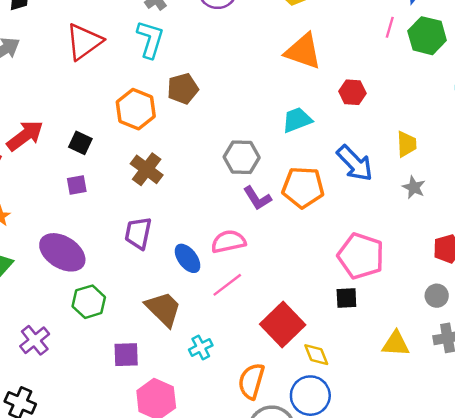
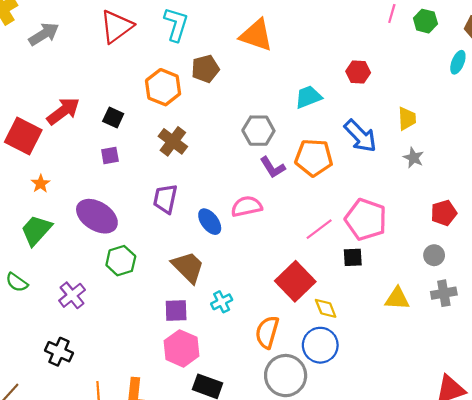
green hexagon: (427, 36) -> (425, 21), size x0.7
orange triangle: (303, 51) -> (256, 35), moved
pink line: (227, 285) -> (319, 229), moved
purple square: (126, 355) -> (176, 310), moved

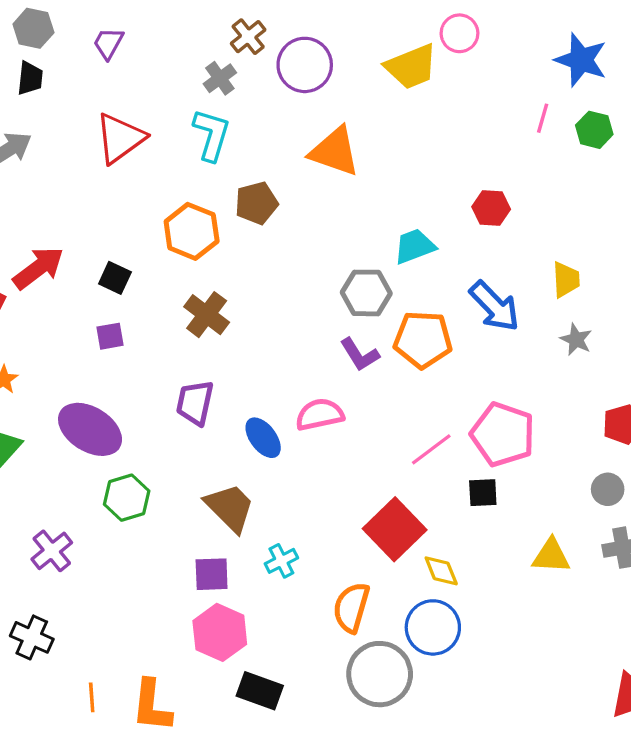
gray hexagon: (258, 131) -> (366, 293), moved

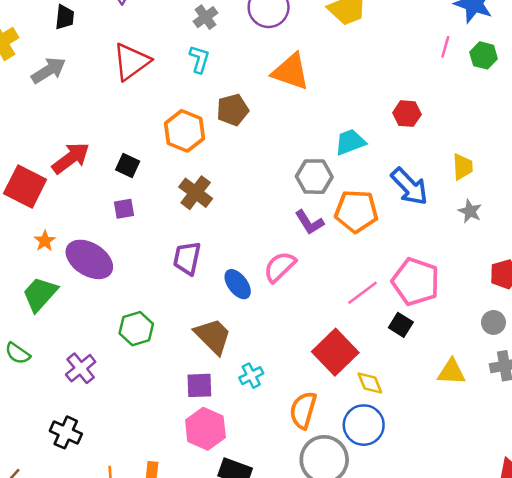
cyan L-shape: (212, 135) -> (199, 59), size x0.7
pink semicircle: (320, 414) -> (280, 267), turned -32
purple ellipse: (90, 429) -> (89, 259), moved
black square: (483, 493) -> (401, 325), turned 35

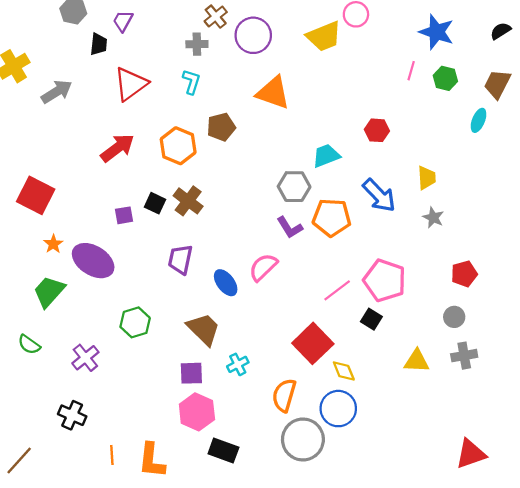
black trapezoid: (65, 17) -> (99, 44), moved
gray cross: (205, 17) -> (197, 44), turned 35
red arrow: (71, 158) -> (117, 148), moved
black square: (128, 165) -> (155, 203), moved

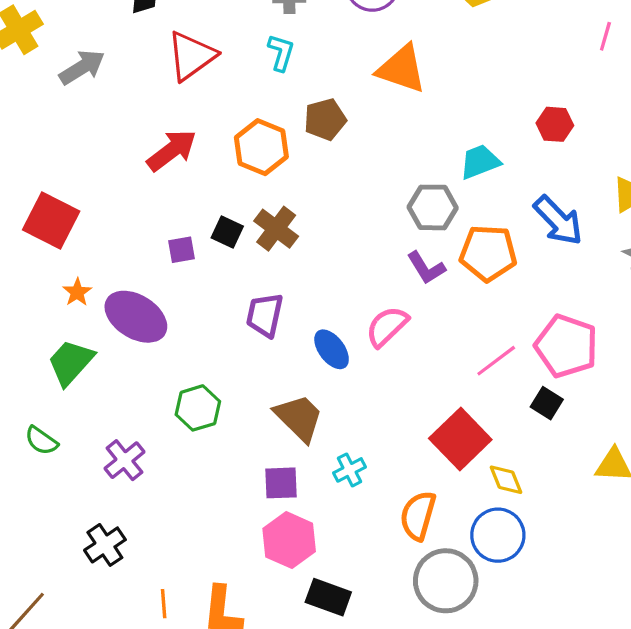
black cross: (72, 415) -> (105, 545), turned 32

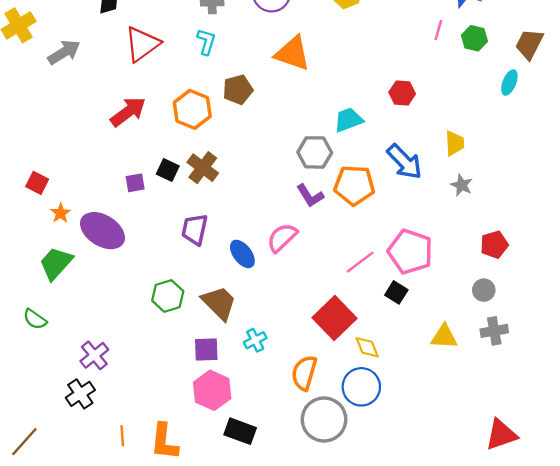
red square: (51, 220) -> (37, 183), moved, size x0.6
green hexagon: (198, 408) -> (168, 296), moved
purple cross: (124, 460) -> (94, 355), moved

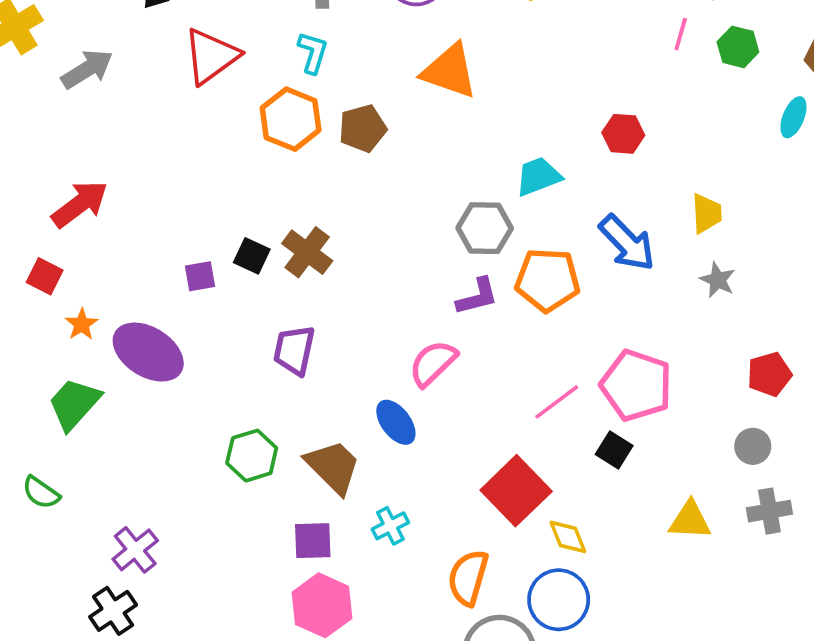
orange hexagon: (192, 109) -> (291, 119), moved
red arrow: (128, 112) -> (80, 204), moved
purple L-shape: (310, 196) -> (477, 297), turned -72
blue ellipse: (242, 254) -> (396, 422), moved

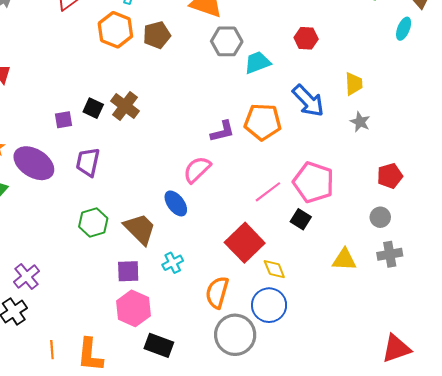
gray hexagon: (485, 228) -> (227, 41), moved
purple trapezoid: (294, 350) -> (88, 162), moved

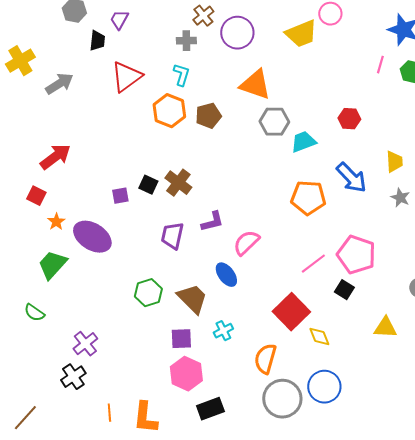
purple L-shape: (222, 131) -> (212, 222), moved
purple trapezoid: (88, 162) -> (172, 236), moved
blue circle: (269, 305) -> (324, 387), moved
black rectangle: (159, 345) -> (210, 409), turned -40

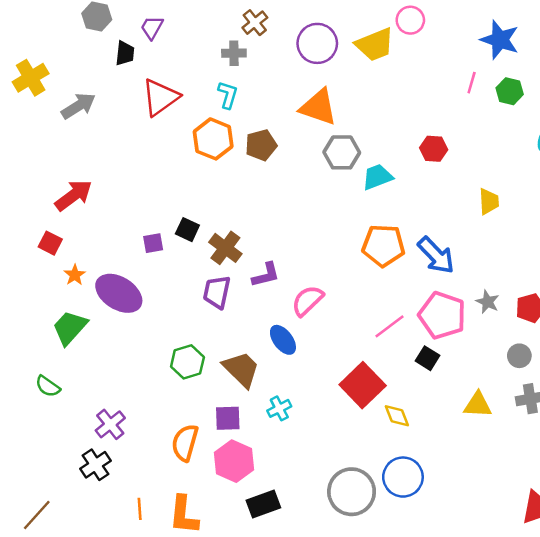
purple circle: (237, 33) -> (317, 43), moved
blue arrow: (351, 178) -> (436, 255), moved
brown cross: (178, 183) -> (225, 248), moved
gray star: (400, 198) -> (488, 302), moved
orange semicircle: (265, 359) -> (185, 443), moved

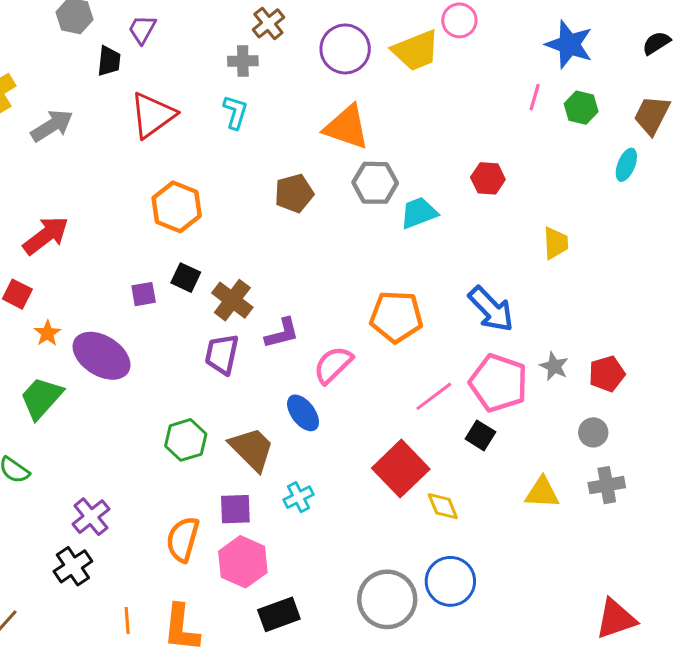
orange hexagon: (213, 139) -> (177, 207), moved
brown pentagon: (261, 145) -> (294, 193), moved
orange pentagon: (383, 246) -> (396, 317), moved

